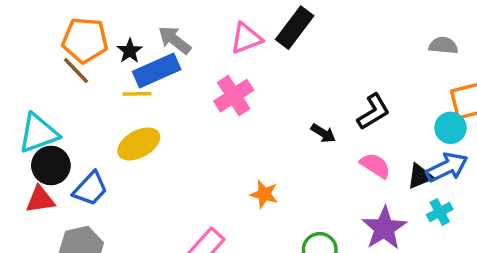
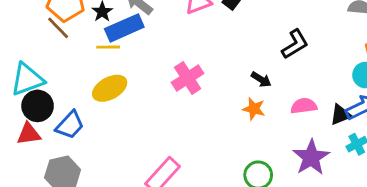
pink cross: (234, 96) -> (188, 78), moved
black L-shape: (373, 112) -> (295, 44), moved
pink semicircle: (375, 165) -> (304, 106), turned -40
orange star: (264, 194) -> (254, 109), moved

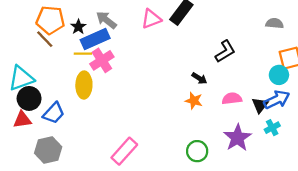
pink cross: (188, 78) -> (102, 60), moved
yellow ellipse: (110, 88) -> (84, 85), turned -60
black triangle: (341, 115) -> (260, 105), turned -30

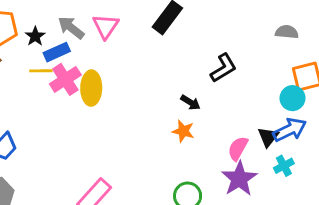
pink triangle: (151, 19) -> (106, 26), moved, turned -35
blue rectangle: (95, 39) -> (57, 52), size x0.7
yellow ellipse: (84, 85) -> (91, 88), moved
pink semicircle: (232, 98) -> (238, 148), moved, turned -54

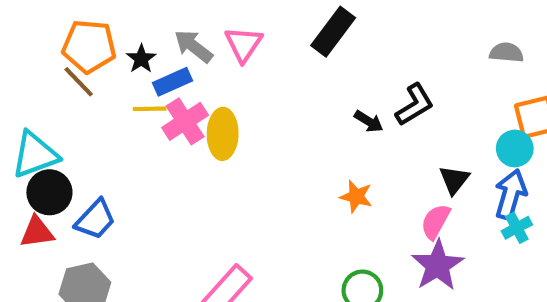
black arrow: (190, 102) -> (369, 121), moved
blue arrow: (290, 130) -> (511, 194), turned -48
black triangle: (268, 137) -> (454, 180), moved
cyan cross: (284, 166) -> (517, 228), moved

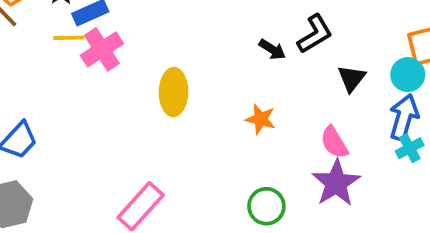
yellow ellipse: (223, 134) -> (173, 92), moved
black triangle: (454, 180) -> (352, 78), moved
pink semicircle: (435, 222) -> (334, 142), turned -60

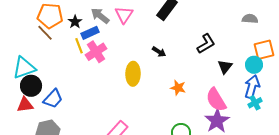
yellow line: (69, 38) -> (79, 46), turned 70
black arrow: (272, 49) -> (159, 52), moved
pink semicircle: (334, 142) -> (216, 100), size x1.4

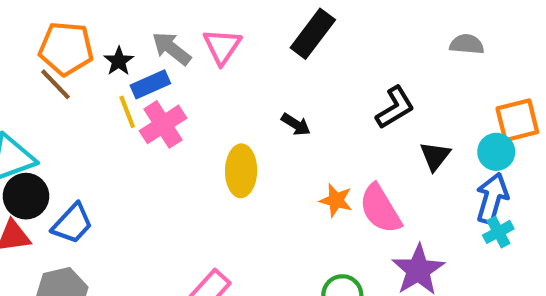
gray semicircle: (250, 19) -> (467, 44), moved
pink semicircle: (216, 100) -> (380, 209), moved

